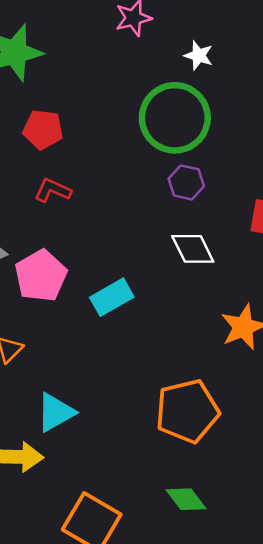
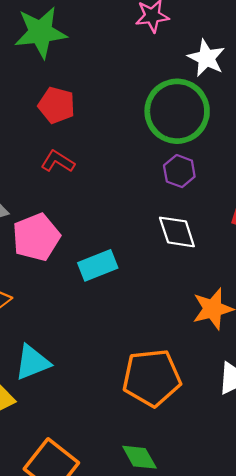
white star: (199, 56) -> (206, 58), size x1.4

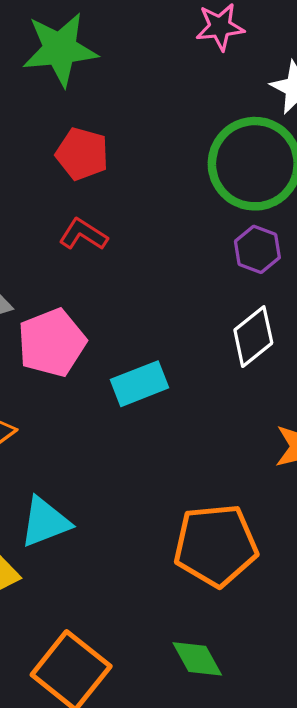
white diamond: (177, 232) -> (253, 337), turned 69

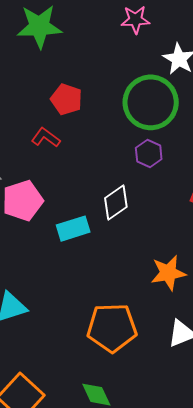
red pentagon: (82, 154) -> (66, 99), moved
white diamond: (253, 337) -> (116, 203), moved

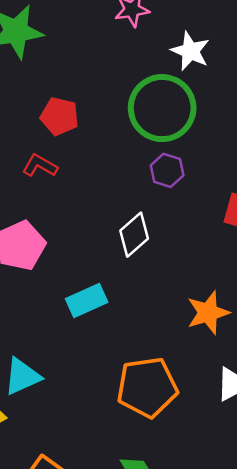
cyan rectangle: (73, 229) -> (87, 300), moved

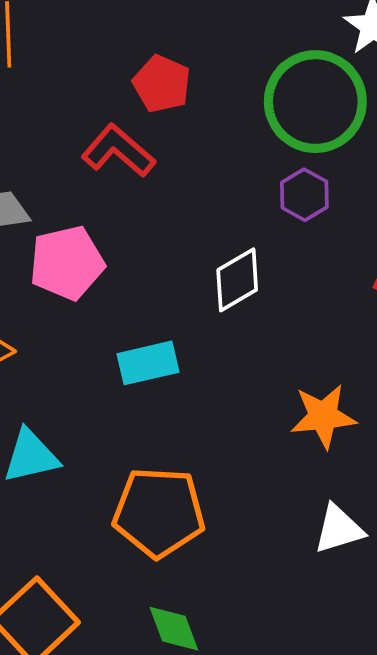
red L-shape: (40, 166) -> (118, 151), size x1.4
orange pentagon: (147, 387) -> (159, 512), moved

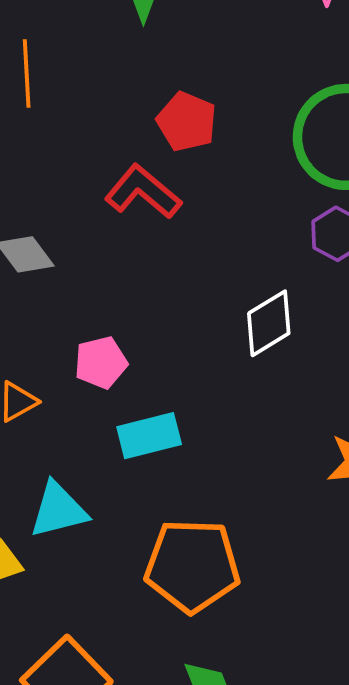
pink pentagon: (67, 263) -> (101, 363), moved, size x0.7
cyan rectangle: (148, 363) -> (149, 436), moved

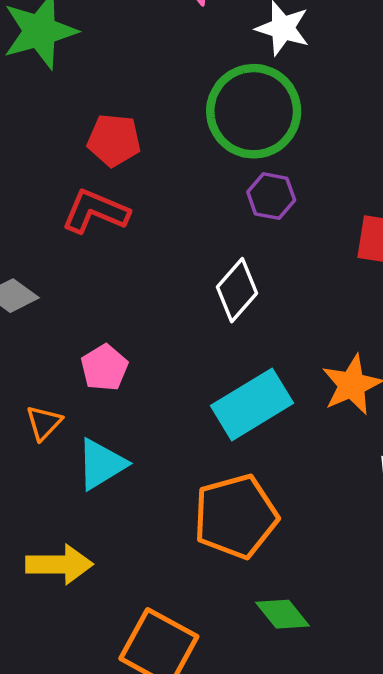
cyan rectangle: (149, 436) -> (252, 404), moved, size x1.4
cyan triangle: (58, 510) -> (101, 464), moved

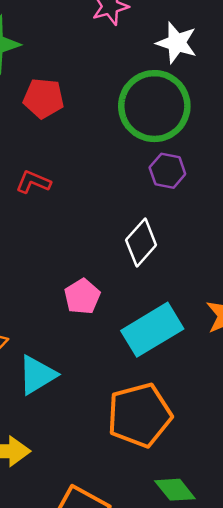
red pentagon: (114, 140) -> (43, 98), moved
red L-shape: (95, 211) -> (33, 182), size x0.7
pink pentagon: (104, 368) -> (82, 297), moved

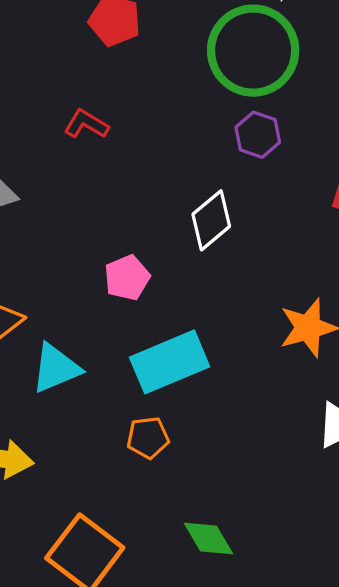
cyan rectangle: (152, 330) -> (170, 362), moved
orange pentagon: (140, 415) -> (148, 438), moved, size x0.5

